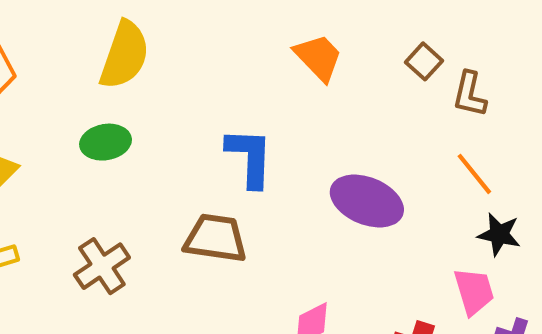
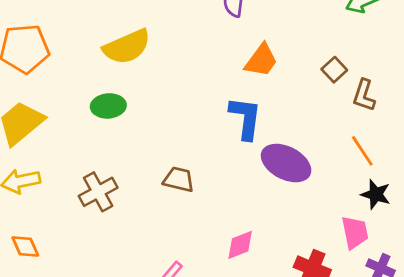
yellow semicircle: (125, 55) -> (127, 47), turned 42
orange trapezoid: (318, 57) -> (261, 60), turned 75
blue L-shape: (250, 157) -> (245, 118), moved
brown trapezoid: (215, 238) -> (179, 179), size x0.7

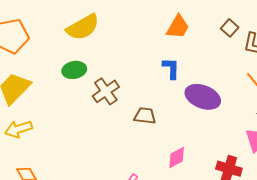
blue L-shape: (245, 118) -> (171, 68), size x0.7
brown trapezoid: (179, 179) -> (145, 116), moved
brown cross: (98, 192) -> (106, 91), moved

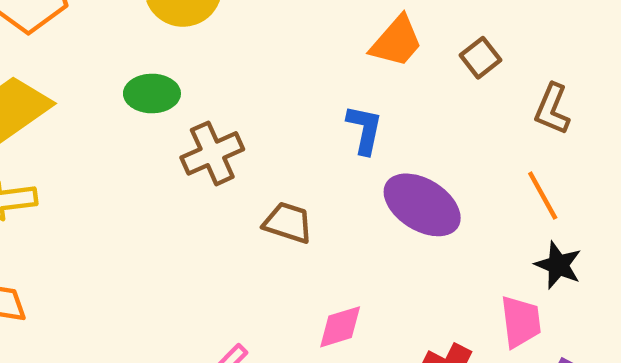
brown square: (230, 28) -> (480, 58), moved

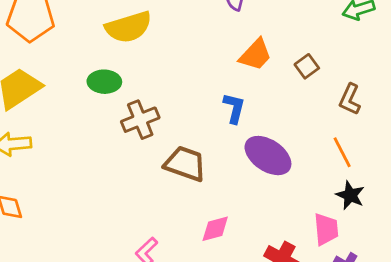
brown trapezoid: (288, 223) -> (185, 164), size x1.4

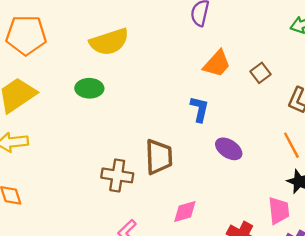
brown cross: (140, 120) -> (117, 175), moved, turned 32
purple ellipse: (268, 156) -> (229, 149), size x0.7
brown trapezoid: (185, 164) -> (159, 157), turned 69

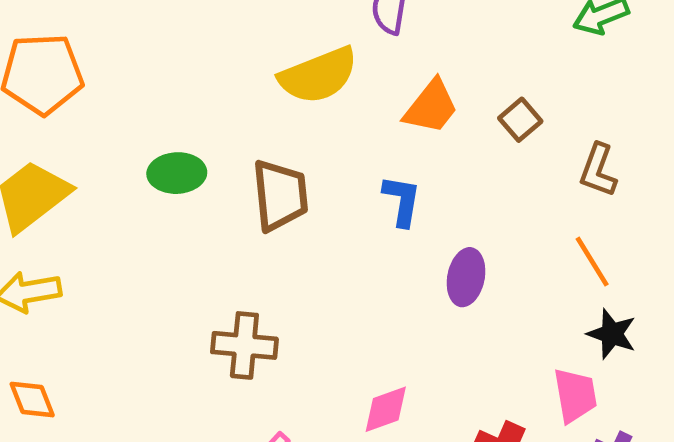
yellow semicircle: (109, 42) -> (318, 75), moved
purple ellipse: (229, 149) -> (466, 277), turned 72
brown trapezoid: (159, 157) -> (280, 195), moved

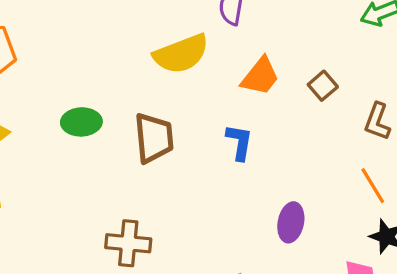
purple ellipse: (466, 277) -> (291, 222), moved

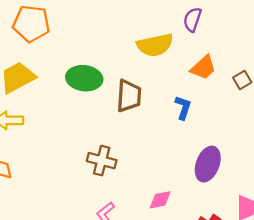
green ellipse: (81, 122) -> (84, 78), size x1.4
purple ellipse: (291, 222) -> (208, 164), size x1.4

